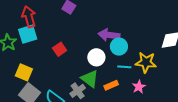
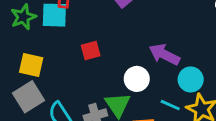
cyan circle: (119, 47) -> (191, 79), moved
yellow square: (24, 72) -> (31, 65), turned -30

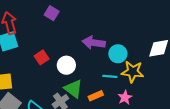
white circle: (137, 79) -> (66, 65), moved

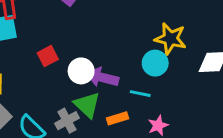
purple arrow: (94, 43) -> (102, 77), moved
yellow star: (133, 72) -> (170, 39), moved

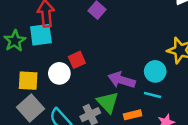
cyan circle: (155, 63) -> (155, 71), moved
white circle: (81, 71) -> (59, 73), moved

